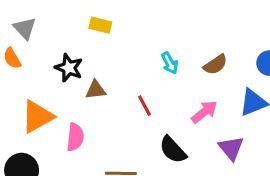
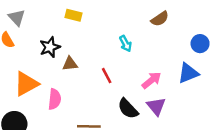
brown semicircle: (215, 65) -> (160, 19), moved
black star: (69, 68) -> (50, 47), turned 30
purple triangle: (231, 148) -> (156, 106), moved

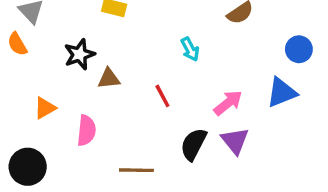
orange triangle: (26, 84) -> (45, 108), size x0.6
black semicircle: (128, 109) -> (194, 144), turned 70

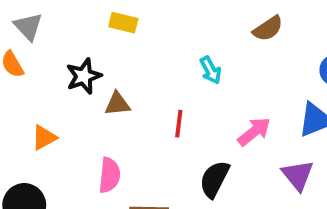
red line: (162, 96) -> (179, 124), turned 35
pink semicircle: (86, 130) -> (109, 175), moved
purple triangle: (235, 141) -> (298, 175), moved

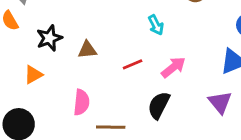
black star: (84, 76) -> (49, 38), moved
red line: (179, 124) -> (133, 64), turned 60
pink arrow: (254, 132) -> (173, 67), moved

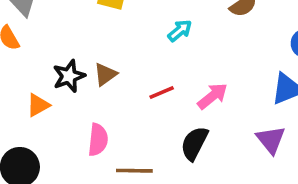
cyan arrow: (156, 25) -> (180, 31), moved, turned -102
black star: (49, 38) -> (69, 76), moved
brown triangle: (87, 50) -> (105, 74), turned -30

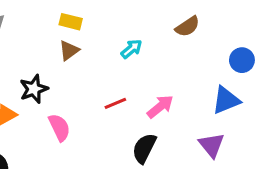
brown triangle: (105, 74) -> (69, 51), moved
pink semicircle: (98, 140) -> (59, 127), moved, turned -32

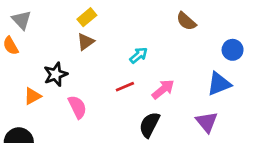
yellow rectangle: (71, 22) -> (87, 17), turned -54
brown semicircle: (187, 26) -> (186, 21), turned 75
cyan arrow: (131, 49) -> (139, 55), moved

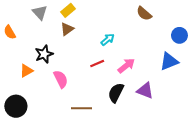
gray triangle: (22, 20) -> (40, 12), moved
purple triangle: (207, 122) -> (145, 91), moved, turned -30

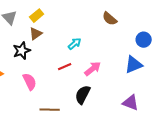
black star: (44, 54) -> (22, 51), moved
purple triangle: (145, 91) -> (131, 103), moved

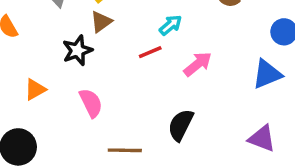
cyan arrow: (75, 44) -> (171, 25), moved
red line: (65, 67) -> (150, 52), moved
pink arrow: (93, 69) -> (198, 64), moved

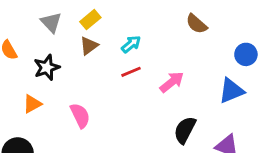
cyan arrow: (171, 25) -> (131, 44), moved
black star: (77, 50) -> (47, 67), moved
black semicircle: (181, 125) -> (185, 130), moved

